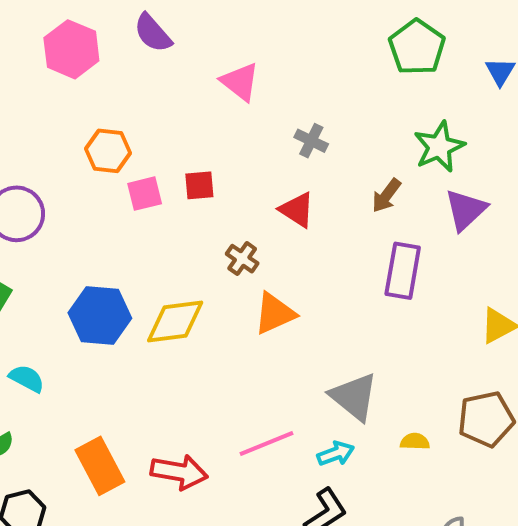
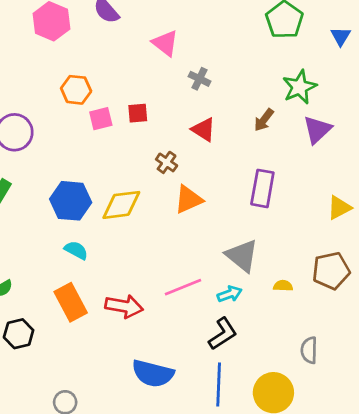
gray cross: (311, 141) -> (199, 79), moved
purple rectangle: (403, 271) -> (262, 188), moved
cyan semicircle: (27, 378) -> (76, 250), moved

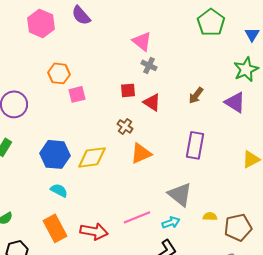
pink triangle: (165, 43) -> (142, 41), moved
green star: (299, 87) -> (246, 69), moved
red square: (138, 113) -> (128, 90), moved
purple triangle: (317, 130) -> (235, 102), turned -45
brown pentagon: (331, 271) -> (238, 227), moved

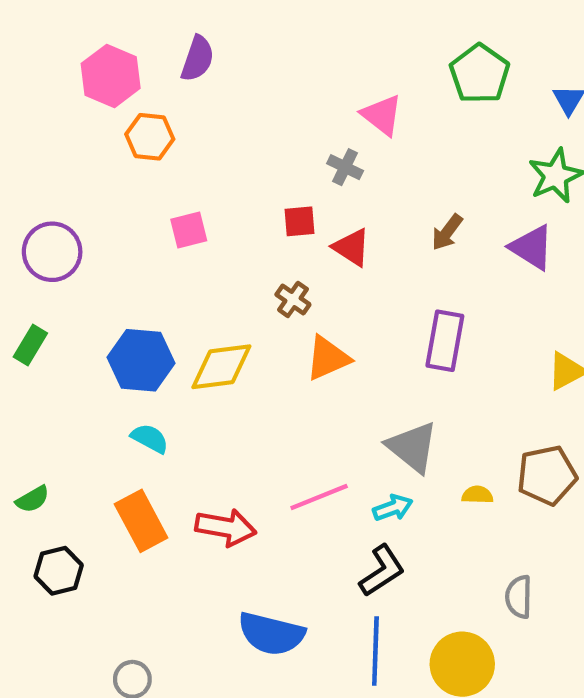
purple semicircle: (81, 15) -> (197, 59), turned -120
pink triangle: (142, 41) -> (382, 115), moved
orange hexagon: (59, 73) -> (150, 137), moved
brown pentagon: (238, 227) -> (547, 475), moved

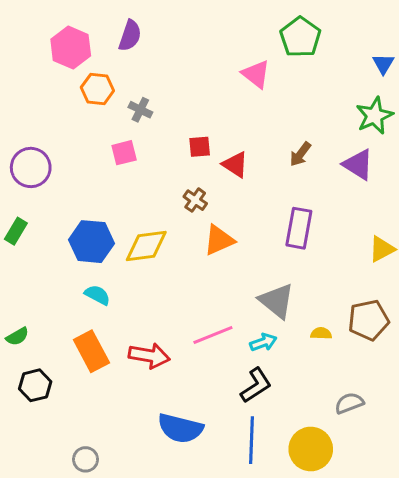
green pentagon: (480, 74) -> (300, 37), moved
gray cross: (345, 167) -> (140, 110), moved
gray semicircle: (519, 597) -> (349, 403), turned 68

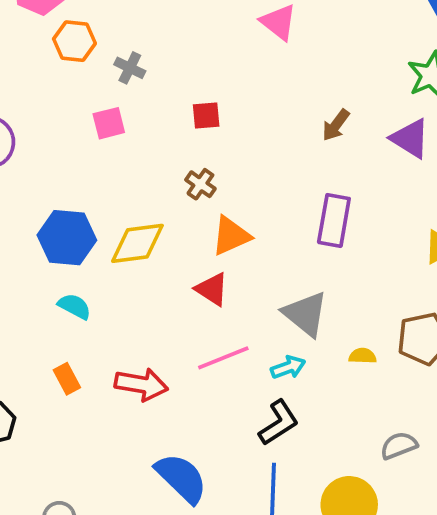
red triangle: (235, 165) -> (212, 289), moved
orange rectangle: (91, 351) -> (67, 379), size x0.6
blue semicircle: (180, 428) -> (181, 478), turned -150

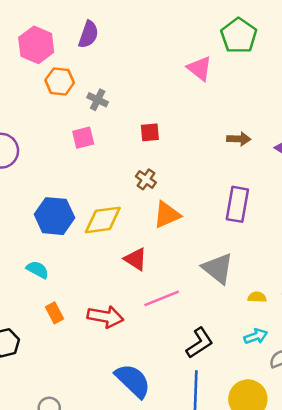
brown arrow: (336, 125) -> (239, 139), turned -125
red triangle: (212, 289) -> (135, 259), moved
cyan semicircle: (74, 306) -> (37, 270), moved
cyan arrow: (288, 367) -> (256, 336), moved

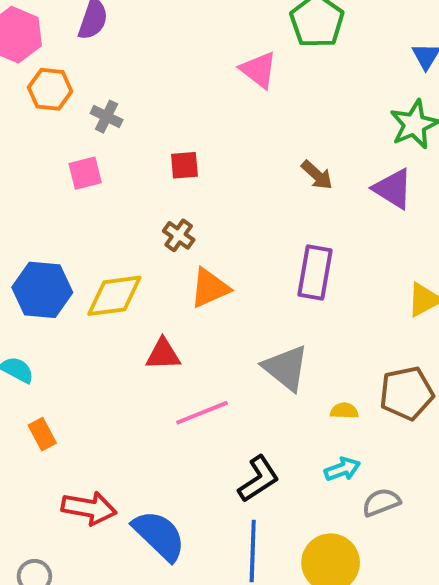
brown arrow: (239, 139) -> (317, 175), turned 40
red triangle: (135, 259) -> (163, 354), turned -35
red arrow: (105, 317) -> (89, 508), moved

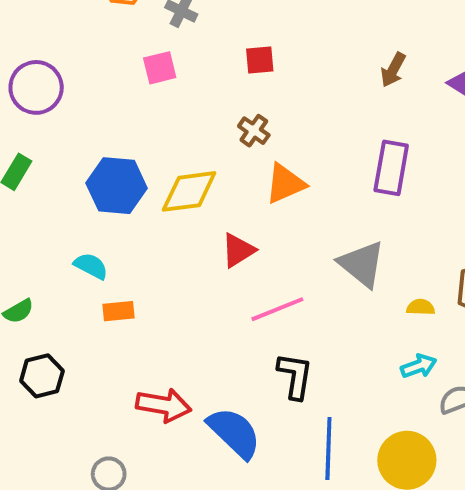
brown arrow: (317, 175) -> (393, 70), turned 76
red triangle: (163, 354) -> (238, 250), turned -30
orange rectangle: (42, 434) -> (118, 311), moved, turned -68
black L-shape: (259, 479) -> (295, 376), moved, turned -48

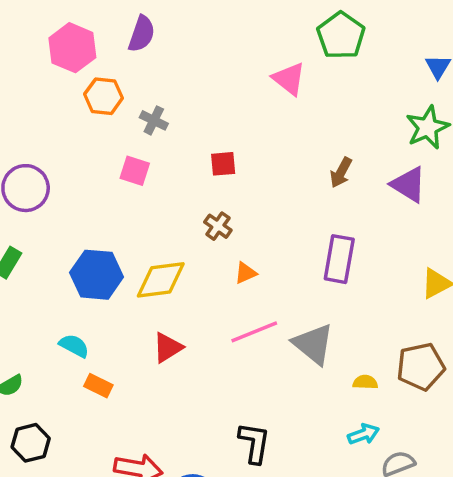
pink square: (160, 68) -> (135, 171), turned 32
orange triangle: (285, 184) -> (246, 273), size x0.6
red triangle: (238, 250) -> (168, 347), moved
pink line: (277, 309) -> (254, 332), moved
orange rectangle: (118, 311) -> (98, 386), turned 32

